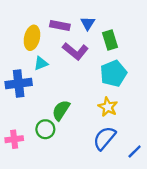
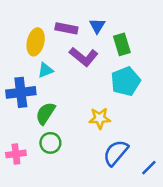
yellow star: (108, 107) -> (100, 118), moved, turned -30
green semicircle: (61, 110) -> (45, 113), moved

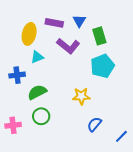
blue cross: (21, 92) -> (17, 75), size x0.7
green semicircle: (45, 113) -> (37, 92), turned 30
blue semicircle: (116, 153) -> (94, 124), size x0.7

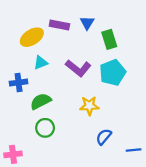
yellow ellipse: (29, 34) -> (32, 37), turned 45
purple L-shape: (68, 46) -> (78, 68), moved
pink cross: (13, 125) -> (13, 154), moved
blue line: (121, 136) -> (134, 150), turned 40

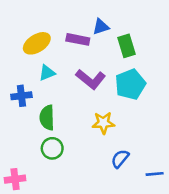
blue triangle: (87, 23) -> (101, 27), turned 40
purple rectangle: (59, 25) -> (78, 39), moved
green semicircle: (41, 101) -> (47, 118), turned -65

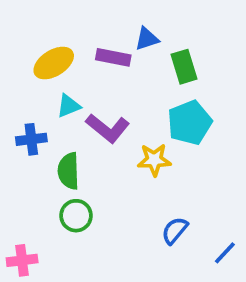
purple L-shape: (91, 79) -> (108, 128), moved
yellow star: (103, 123) -> (154, 160), moved
blue line: (155, 174) -> (225, 253), turned -42

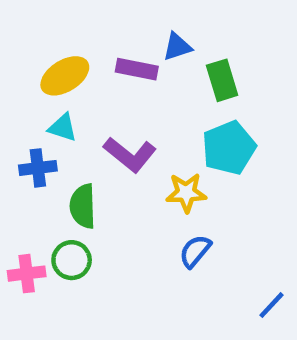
cyan triangle: (69, 106) -> (63, 128), moved, turned 40
green circle: (76, 216) -> (72, 260), moved
blue semicircle: (175, 231) -> (195, 251), moved
pink cross: (22, 260) -> (27, 274), moved

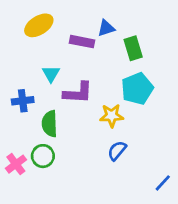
yellow ellipse: (65, 76) -> (39, 25), moved
cyan triangle: (63, 128) -> (51, 74), moved, turned 42
purple L-shape: (130, 154) -> (78, 93), turned -36
pink cross: (27, 274) -> (16, 164), turned -30

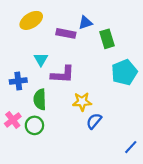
cyan pentagon: (137, 89) -> (124, 72), moved
yellow star: (112, 116) -> (82, 102), moved
pink cross: (16, 164) -> (13, 120), moved

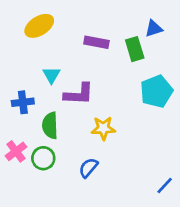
blue triangle: (85, 23) -> (154, 29), moved
purple rectangle: (66, 33) -> (96, 42), moved
blue semicircle: (94, 121) -> (88, 168), moved

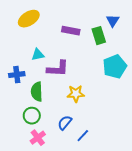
blue triangle: (154, 29) -> (113, 21), turned -40
cyan triangle: (51, 75) -> (38, 55), turned 48
pink cross: (16, 151) -> (38, 138), moved
blue line: (165, 185) -> (83, 136), moved

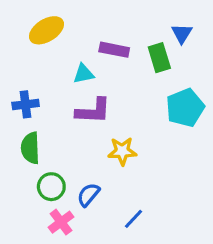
cyan triangle: (38, 55) -> (84, 74), moved
blue cross: (17, 75) -> (26, 104), moved
green semicircle: (37, 92) -> (30, 148), moved
blue semicircle: (65, 123) -> (88, 195), moved

